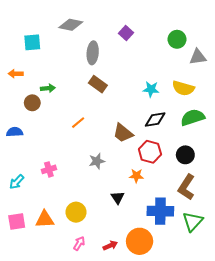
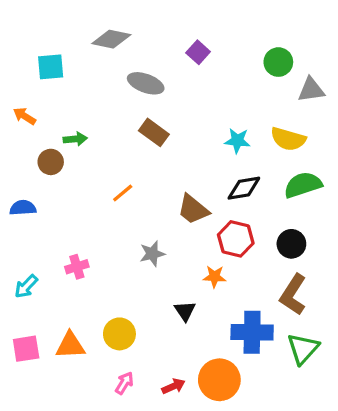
gray ellipse: (93, 53) -> (146, 83), turned -75
orange arrow: (16, 74) -> (24, 116), turned 32

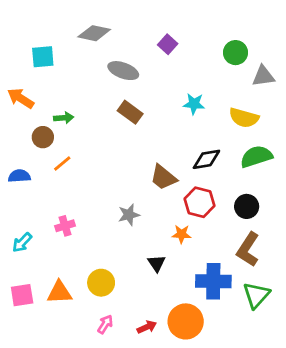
orange arrow: (24, 116) -> (21, 98), size x1.4
cyan star: (237, 141) -> (194, 104), moved
orange line: (123, 193) -> (62, 163), moved

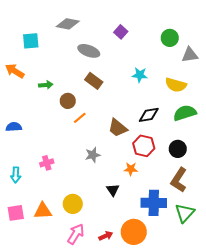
brown circle: (43, 137) -> (68, 101), moved
orange line: (62, 163) -> (80, 118), moved
cyan arrow: (22, 242) -> (16, 175), turned -42
pink arrow: (105, 324) -> (76, 234), size x1.5

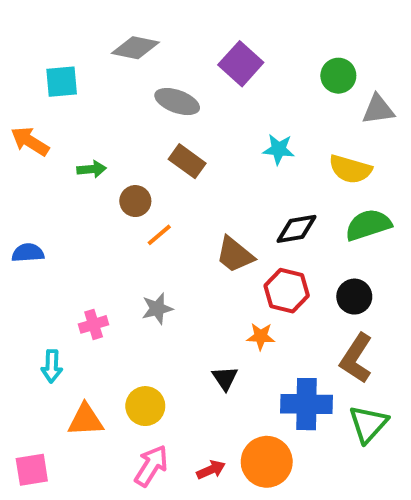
purple square: (121, 32) -> (241, 64), size x1.5
gray star: (93, 155) -> (157, 309), moved
cyan arrow: (16, 175) -> (52, 366), moved
pink square: (16, 213) -> (32, 470), moved

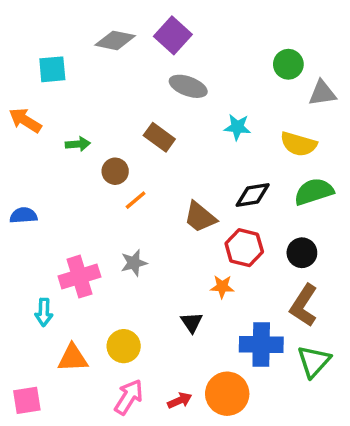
purple square: (241, 64) -> (173, 35), moved
gray ellipse: (177, 102) -> (188, 86), moved
pink cross: (94, 324) -> (79, 277), size x1.6

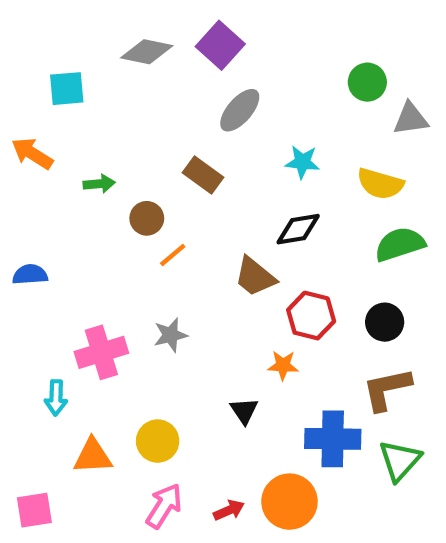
gray ellipse: (188, 86) -> (240, 110), turned -69
black diamond: (253, 195) -> (298, 229), moved
brown L-shape: (304, 305) -> (387, 389), turned 45

